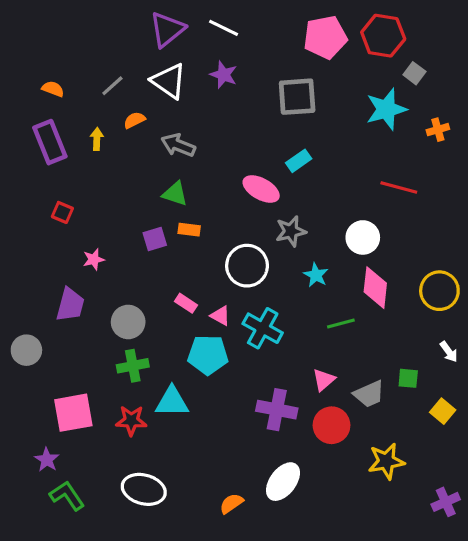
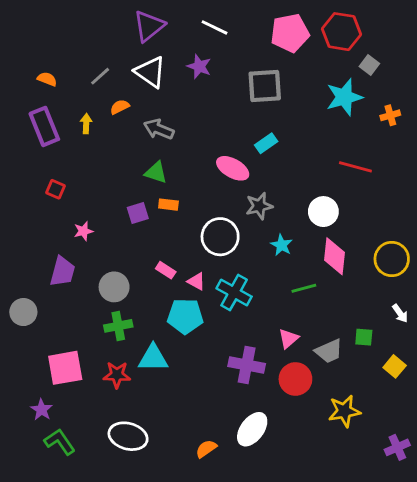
white line: (224, 28) -> (215, 27), moved

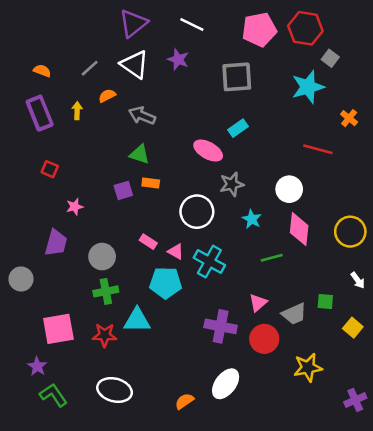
orange cross: (390, 115) -> (349, 118), moved, turned -35

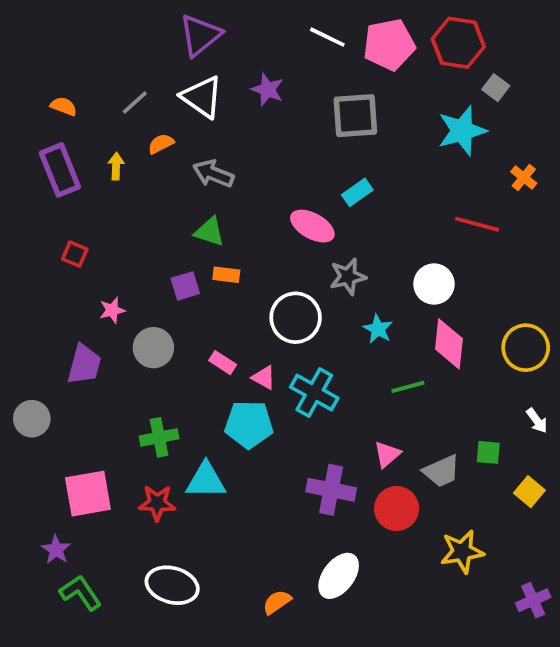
white line: (192, 25) -> (327, 37), moved
gray circle: (102, 257) -> (153, 348), moved

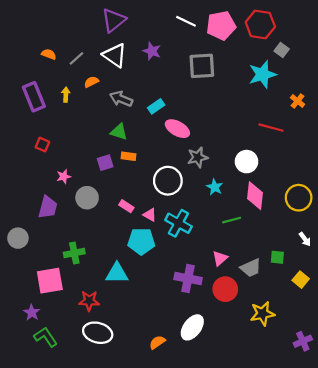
orange semicircle: (64, 106) -> (49, 54), moved
cyan rectangle: (357, 192) -> (156, 106), moved
green cross: (159, 437) -> (74, 253), moved
red star: (157, 503) -> (89, 301), moved

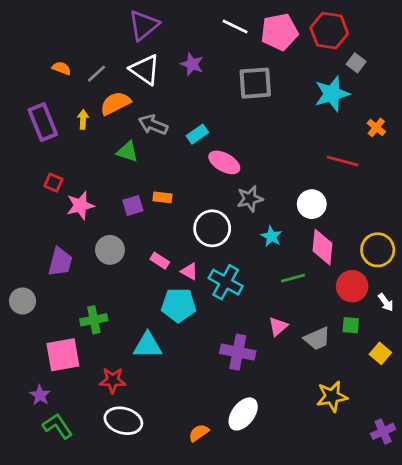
orange semicircle: (91, 82) -> (115, 103), size x1.6
green triangle: (119, 132) -> (127, 152), moved
pink star: (64, 176) -> (80, 205), moved, size x1.5
red circle: (225, 289) -> (352, 286), moved

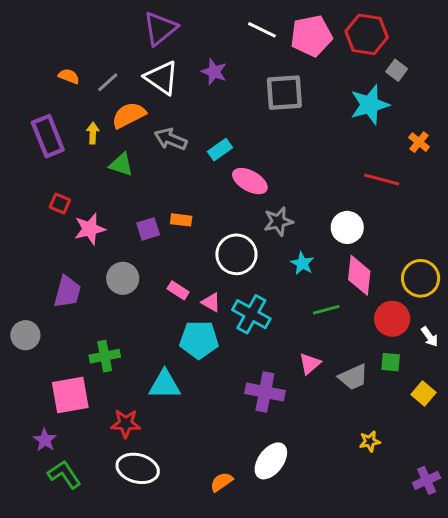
green triangle: (127, 152) -> (121, 165), moved
yellow star: (332, 396) -> (370, 441), size x0.6

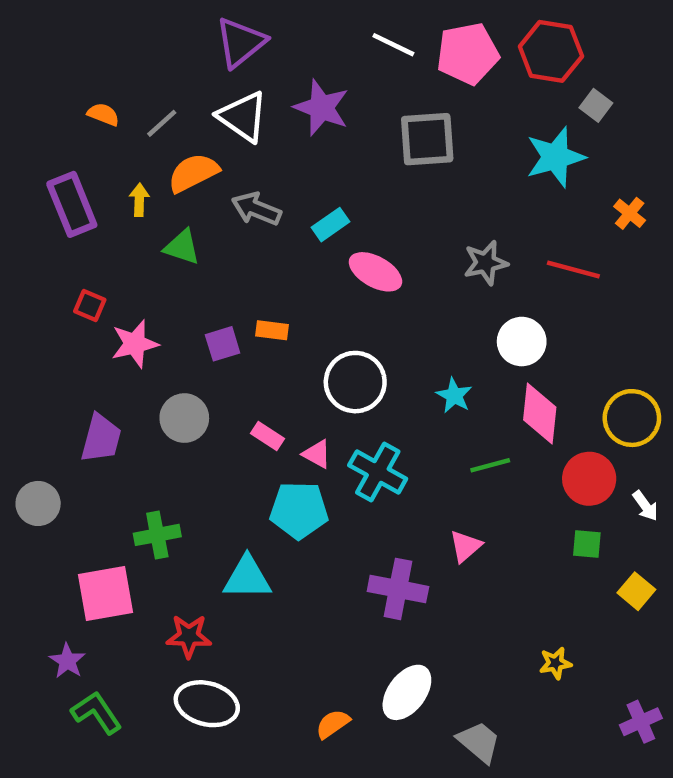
purple star: (214, 72) -> (321, 108), size x1.4
gray star: (278, 221) -> (486, 263), moved
gray trapezoid: (353, 377) -> (479, 742), moved, turned -116

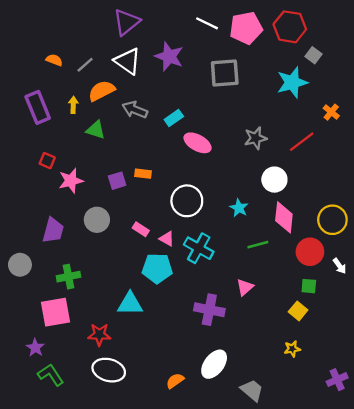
red line: (573, 270) -> (302, 142), turned -52
green cross: (157, 535) -> (68, 277), moved
yellow square: (636, 591) -> (298, 311), moved

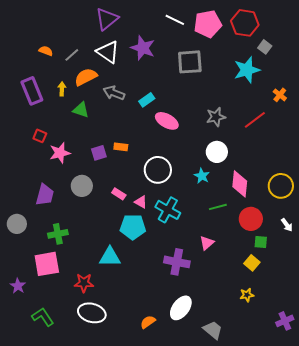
white circle: (274, 180) -> (217, 152), moved
red circle: (310, 252) -> (251, 219), moved
purple star: (35, 348) -> (18, 286), moved

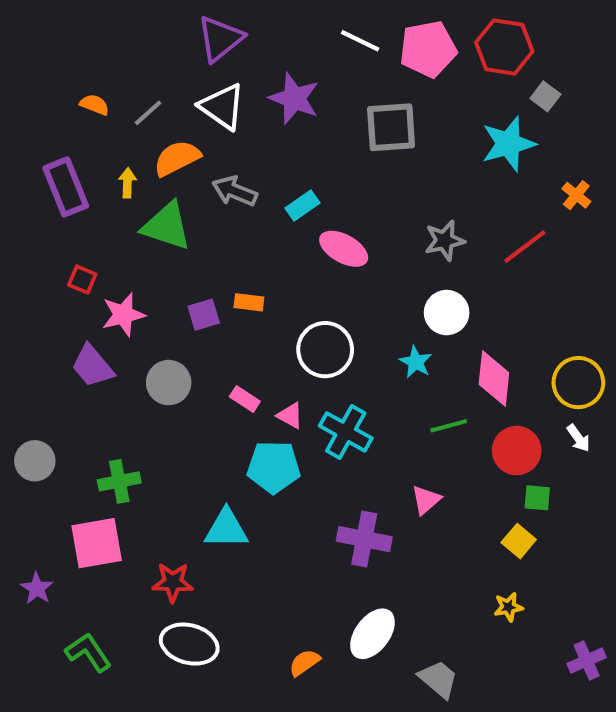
green triangle: (81, 110) -> (167, 226), size x1.5
purple trapezoid: (45, 195) -> (92, 366), moved, turned 125
white arrow: (287, 225) -> (578, 438), moved

